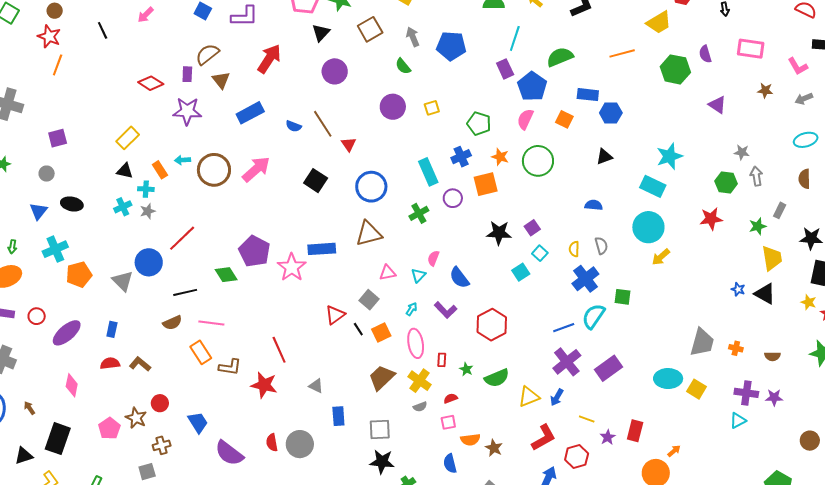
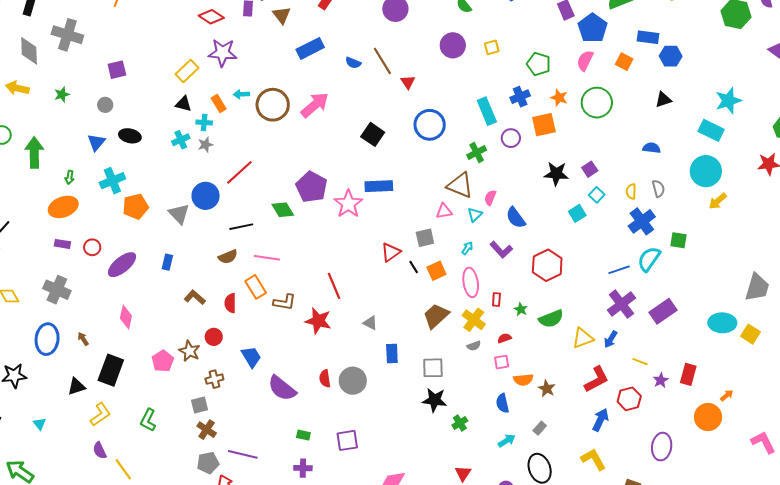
purple star: (187, 111) -> (223, 53), moved
black square: (316, 181) -> (373, 134), moved
brown triangle: (369, 234) -> (460, 185), moved, turned 36
gray square: (369, 300) -> (425, 238), turned 36
red semicircle: (110, 363) -> (230, 303), moved, turned -84

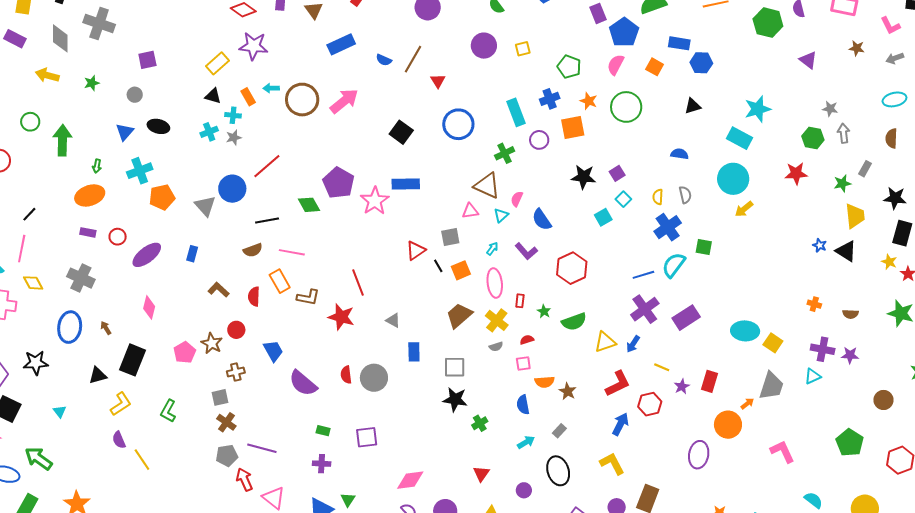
brown line: (382, 61) -> (413, 59), turned 60
gray trapezoid: (757, 287) -> (771, 386), moved
purple ellipse: (662, 447) -> (699, 455), moved

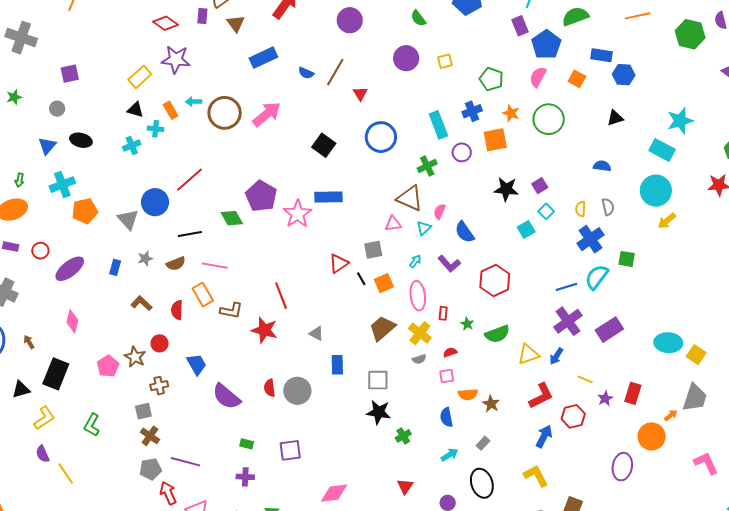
gray star: (234, 137) -> (145, 258), moved

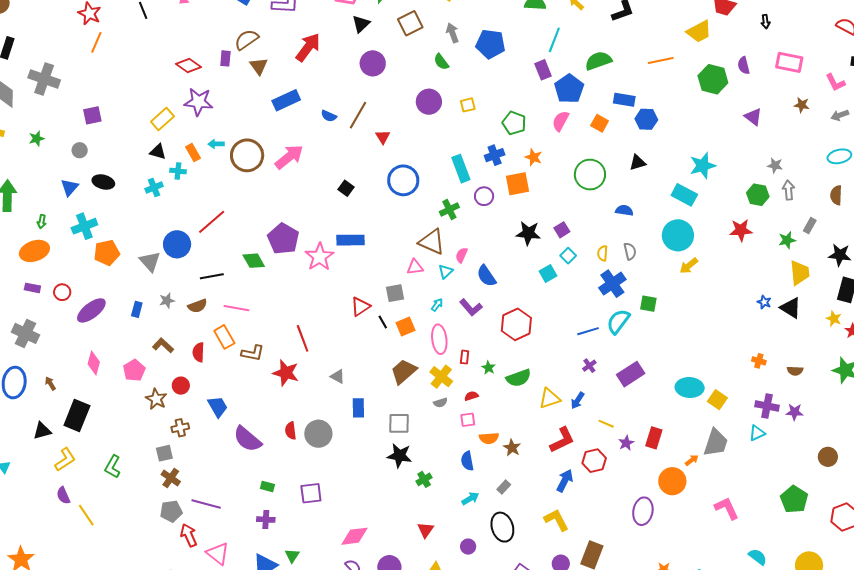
green circle: (549, 119) -> (590, 175), moved
black square: (324, 145) -> (346, 188), size x0.7
purple cross: (568, 321) -> (589, 366), size x0.5
pink pentagon: (108, 366) -> (134, 370), moved

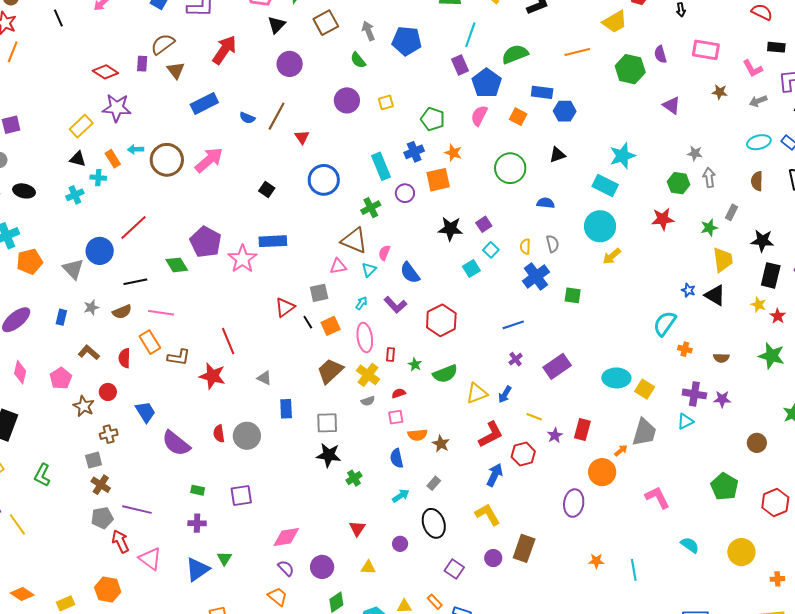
cyan semicircle: (618, 321) -> (665, 323), moved

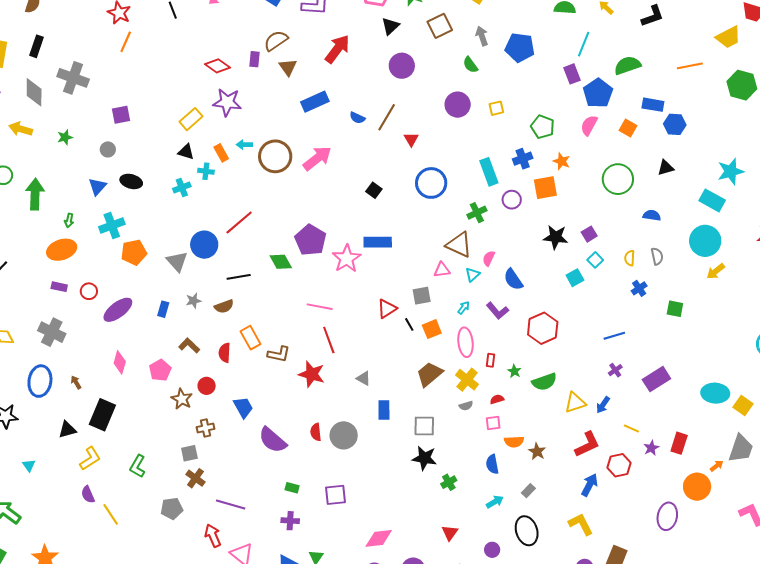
blue cross: (536, 276) -> (639, 288), size x0.6
pink line: (161, 313) -> (320, 307), moved
gray pentagon: (102, 518) -> (172, 509), moved

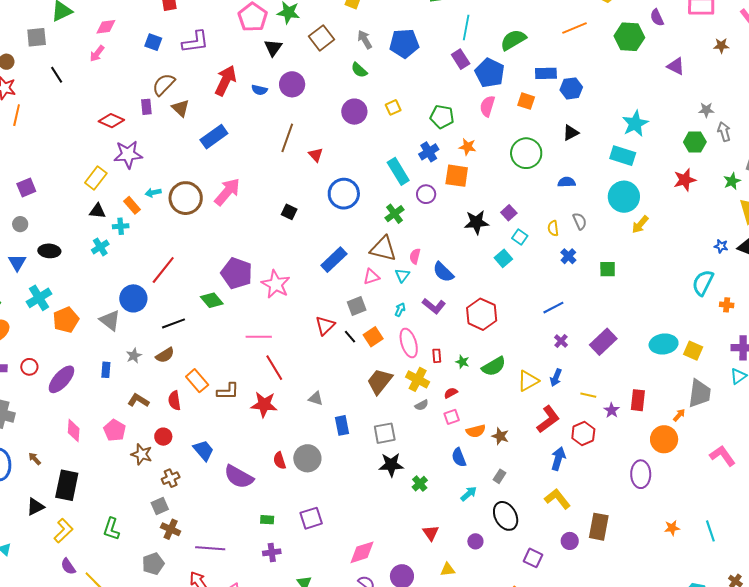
blue semicircle: (357, 118) -> (259, 90), moved
orange square: (545, 188) -> (457, 176), turned 30
blue rectangle: (378, 242) -> (334, 260), moved, turned -32

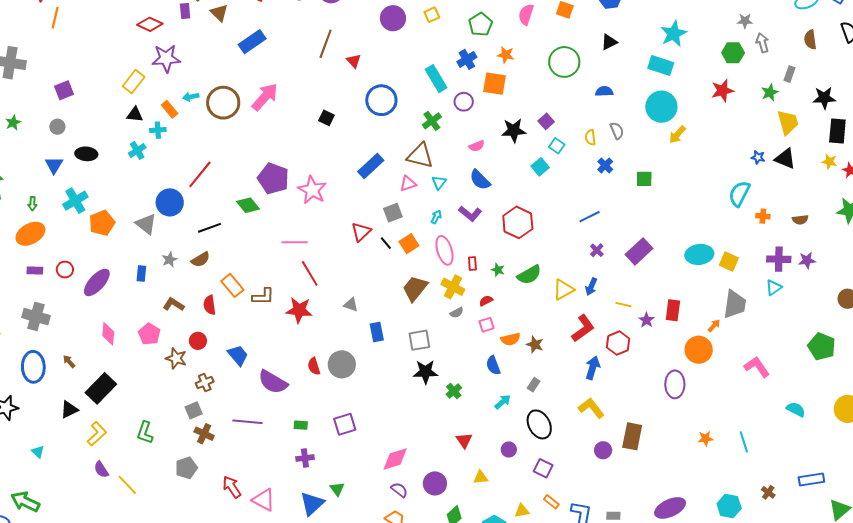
green pentagon: (442, 117) -> (481, 24), turned 30
pink semicircle: (415, 256) -> (477, 146), moved, turned -126
black rectangle: (67, 485) -> (101, 388), turned 32
purple line: (210, 548) -> (247, 422), moved
purple square: (533, 558) -> (543, 468), moved

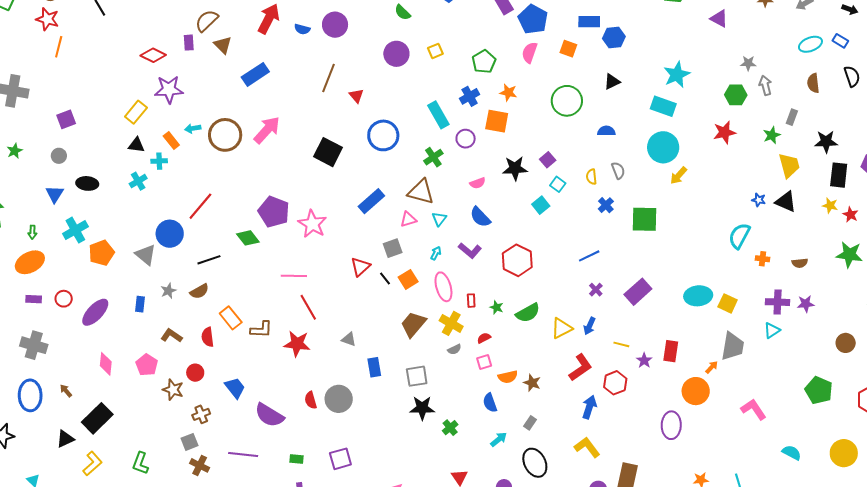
black square: (326, 118) -> (328, 152), size x1.8
green square: (644, 179) -> (645, 219), size x1.6

